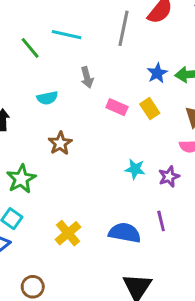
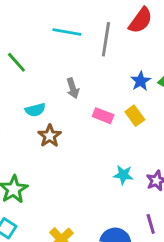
cyan line: (67, 35) -> (67, 32), moved
brown star: (60, 143) -> (50, 136), moved

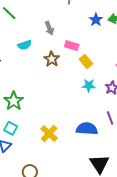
yellow rectangle: (135, 116) -> (86, 62), moved
brown star: (50, 136) -> (52, 59), moved

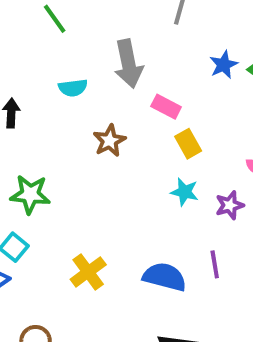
gray arrow: (49, 28) -> (128, 64), size x1.6
brown star: (52, 59) -> (109, 141), moved
green star: (14, 101) -> (30, 194), turned 30

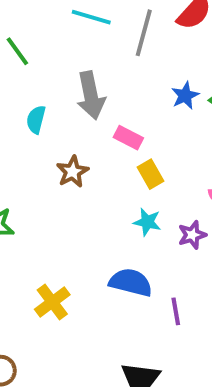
cyan semicircle: (73, 88) -> (36, 120), turned 112
purple line: (215, 264) -> (176, 311), moved
blue semicircle: (165, 277) -> (131, 282), moved

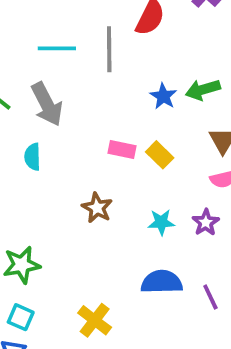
gray arrow: (91, 95) -> (47, 104), moved
brown star: (72, 172) -> (97, 208), moved
yellow rectangle: (151, 174) -> (160, 155), moved

